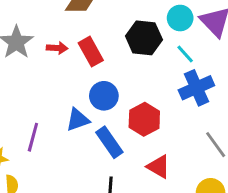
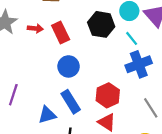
red hexagon: (144, 119) -> (108, 95), moved
blue triangle: (78, 120) -> (47, 115), moved

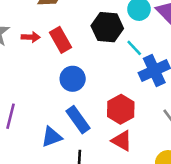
cyan line: (132, 38) -> (134, 48), moved

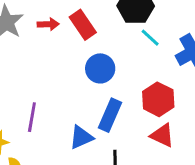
cyan line: (134, 48) -> (150, 38), moved
blue rectangle: (78, 120) -> (110, 115), turned 64

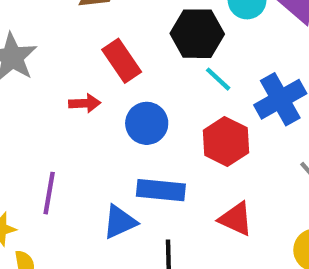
red arrow: (48, 24) -> (85, 103), moved
red hexagon: (158, 99) -> (226, 141), moved
blue rectangle: (110, 115) -> (161, 190), turned 72

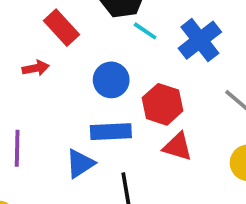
blue circle: (147, 123) -> (111, 80), moved
red hexagon: (226, 141) -> (163, 104), moved

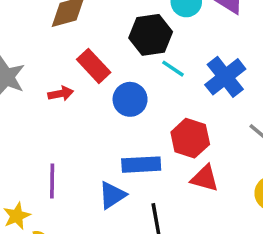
red arrow: (36, 68) -> (61, 94), moved
blue circle: (111, 80) -> (130, 99), moved

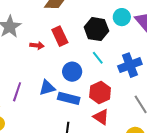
cyan line: (173, 69) -> (98, 58), moved
blue circle: (130, 99) -> (72, 72), moved
blue triangle: (112, 195) -> (47, 88), moved

